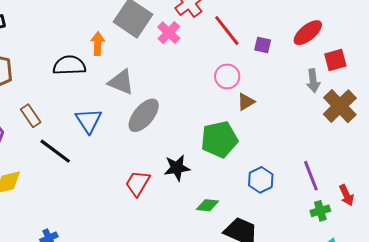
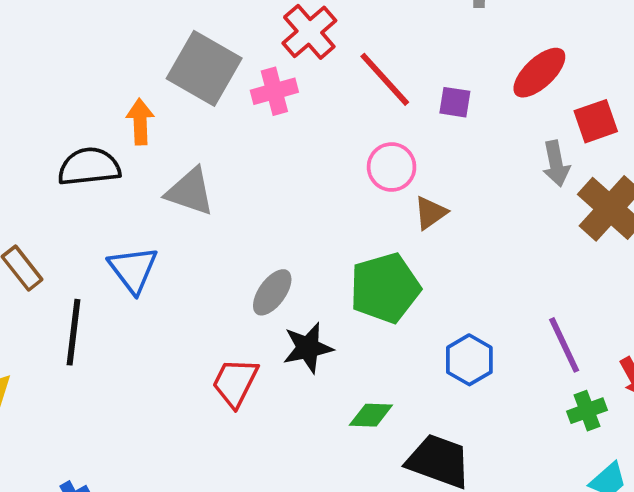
pink cross: (169, 33) -> (274, 91), turned 35
gray ellipse: (144, 115) -> (272, 292), moved, size x0.7
black line: (55, 151) -> (73, 332), turned 64

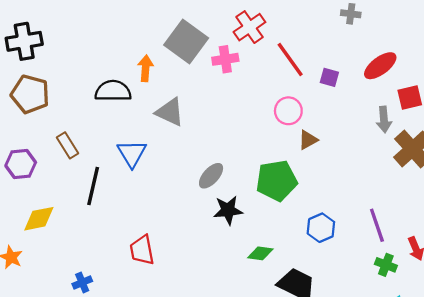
red trapezoid: (235, 382) -> (142, 250), moved, turned -44
green cross: (587, 411) -> (386, 265), turned 35

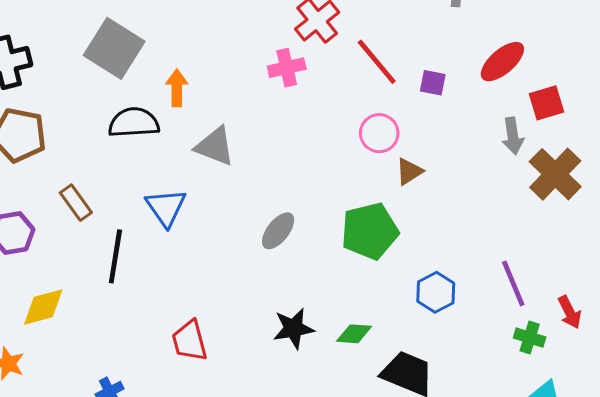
gray square: (186, 41) -> (114, 48), moved
black star: (228, 210) -> (293, 328), moved

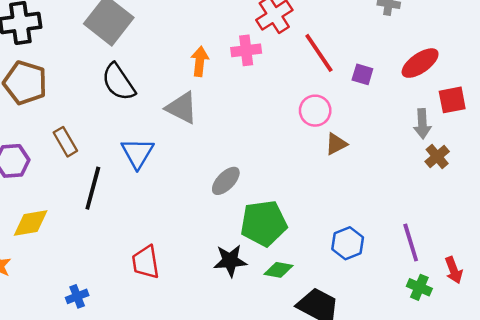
orange arrow: (177, 88) -> (200, 61), moved
black semicircle: (134, 123) -> (119, 82), turned -126
brown cross: (555, 174) -> (437, 157), moved, size x0.6
green pentagon: (370, 231) -> (264, 223), moved

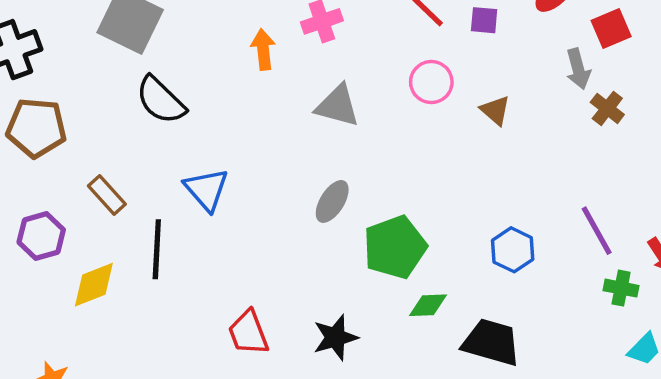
gray triangle: (182, 108) -> (338, 106), moved
brown triangle: (336, 144) -> (495, 110), moved, turned -40
yellow diamond: (31, 223) -> (94, 285), moved
black star: (230, 261) -> (335, 337), moved

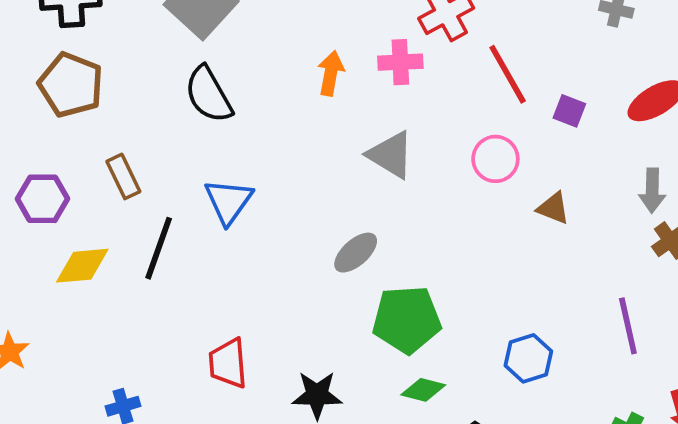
brown triangle: (495, 110) -> (553, 208), turned -36
purple line: (597, 231) -> (628, 326), moved

